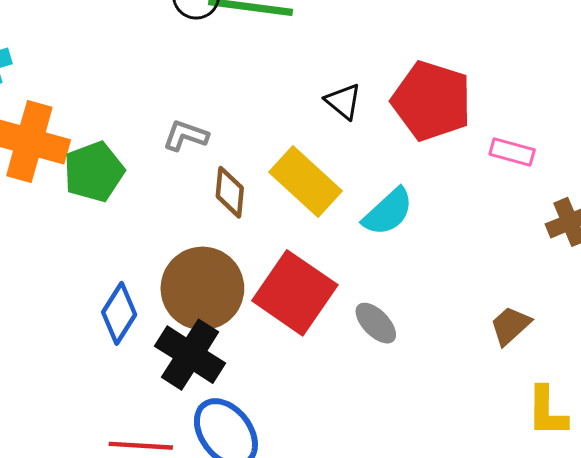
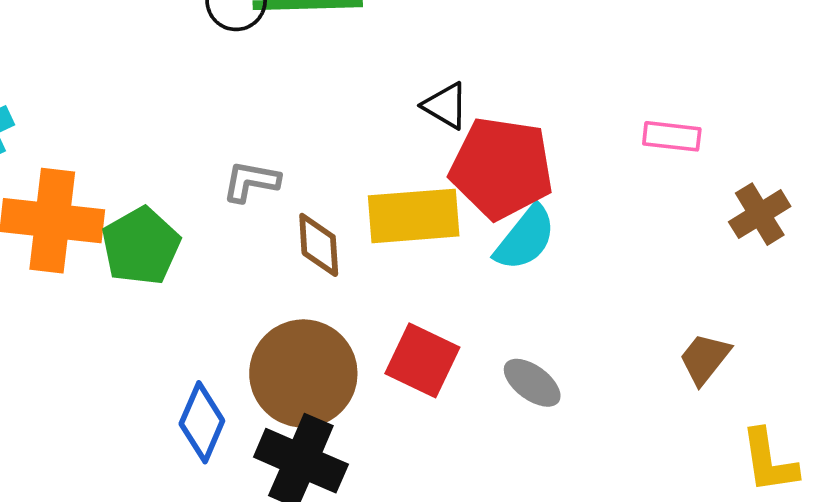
red pentagon: (432, 101) -> (502, 168), moved
yellow rectangle: (306, 182) -> (414, 216), turned -38
red square: (295, 293) -> (422, 360), size x0.7

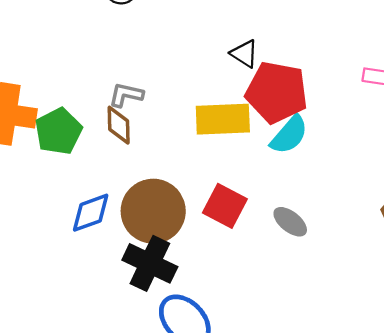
brown diamond: (319, 245) -> (119, 125), moved
blue diamond: (202, 422) -> (91, 213), moved, turned 45

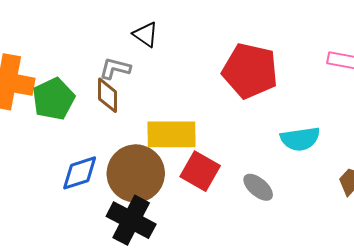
black triangle: (244, 54) -> (146, 34), moved
yellow rectangle: (223, 119) -> (171, 134), moved
cyan semicircle: (289, 135) -> (300, 139), moved, turned 39

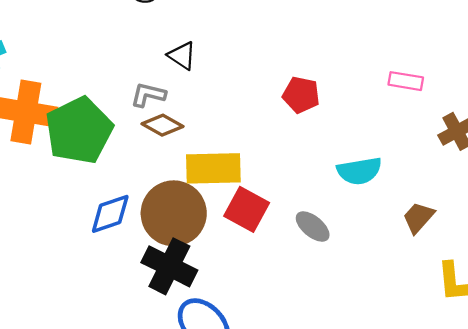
red pentagon: (250, 71) -> (301, 95), size x0.6
brown diamond: (107, 95) -> (162, 125), moved, turned -60
green pentagon: (53, 99) -> (79, 130), size x1.4

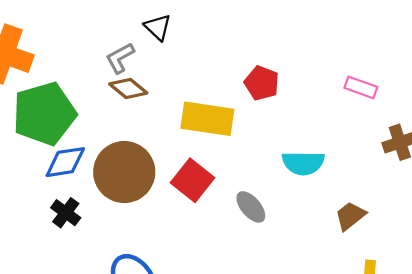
gray L-shape: (148, 95) -> (120, 58), turned -52
green pentagon: (79, 130) -> (44, 114), moved
yellow rectangle: (213, 168) -> (207, 119), moved
black cross: (169, 266) -> (66, 213), moved, size x0.6

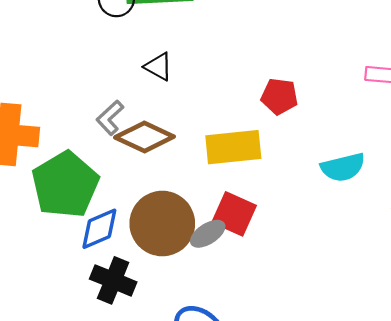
gray L-shape: (120, 58) -> (110, 118), moved
brown diamond: (128, 89) -> (144, 137), size x1.4
gray ellipse: (251, 207) -> (208, 234), moved, turned -68
black cross: (66, 213) -> (113, 280), size x1.4

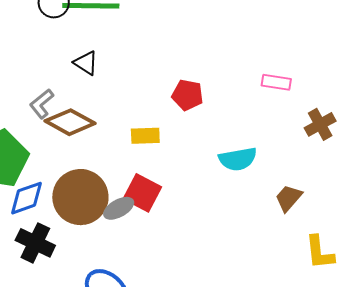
yellow rectangle: (233, 147) -> (145, 136), size x0.6

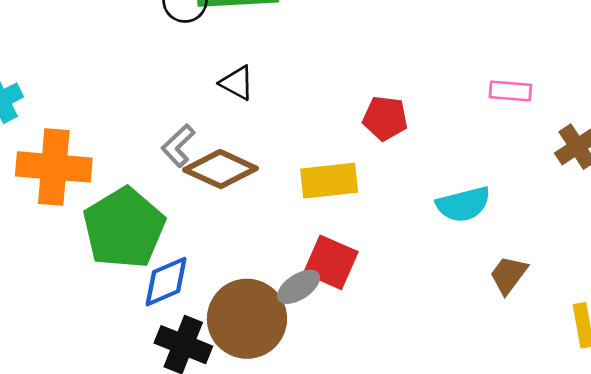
yellow rectangle: (145, 136) -> (329, 181), size x1.4
brown circle: (80, 197) -> (247, 319), moved
brown trapezoid: (289, 198) -> (508, 275), moved

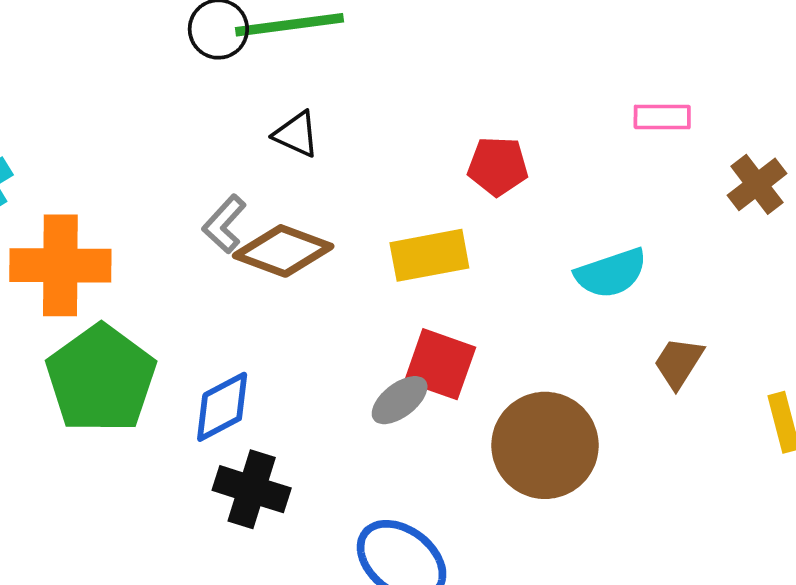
green pentagon: (124, 228) -> (101, 379), moved
brown circle: (247, 319) -> (545, 445), moved

